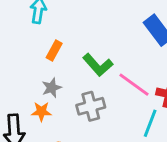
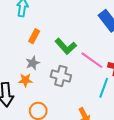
gray cross: (91, 106) -> (61, 76), turned 30

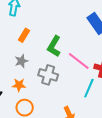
green L-shape: (66, 46) -> (54, 46), turned 70
orange star: (25, 80) -> (19, 85), moved

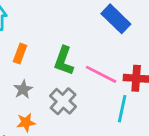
gray cross: (48, 75) -> (63, 101), turned 36

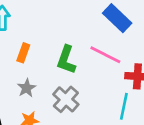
pink line: (101, 74) -> (105, 55), moved

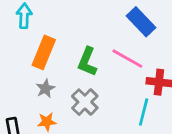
orange rectangle: (23, 53) -> (44, 52), size x1.6

